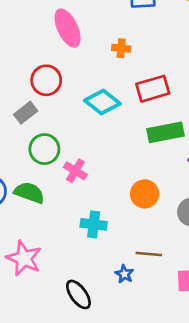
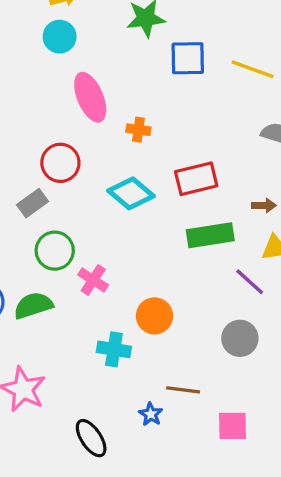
orange cross: (121, 48) -> (138, 130), moved
green semicircle: (29, 193) -> (33, 306), turned -40
orange circle: (145, 194) -> (154, 316), moved

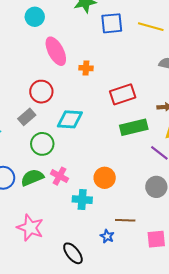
cyan diamond: (131, 193) -> (70, 119), moved, turned -32
pink cross: (93, 280) -> (59, 176), moved

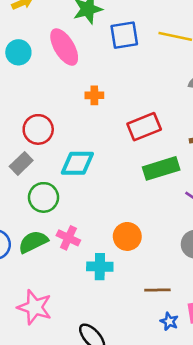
cyan circle: (35, 17) -> (18, 52), moved
pink ellipse: (56, 51) -> (64, 47), moved
blue star: (107, 236) -> (169, 321), moved

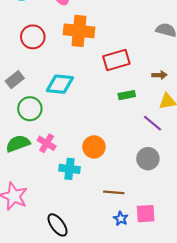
orange cross: (94, 95) -> (79, 31), size x2.0
red circle: (38, 129) -> (33, 37), moved
green rectangle: (161, 168) -> (127, 95), size x0.6

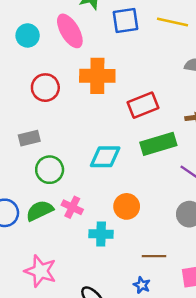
gray rectangle: (15, 80) -> (29, 138), turned 30
cyan diamond: (60, 84) -> (105, 157), moved
green rectangle: (127, 95) -> (158, 144), size x1.8
blue star: (121, 219) -> (142, 285), moved

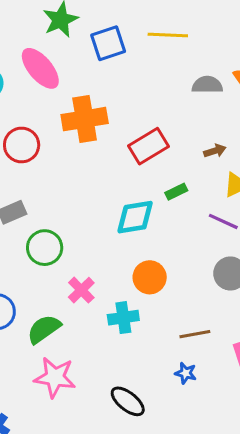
green rectangle: (158, 144) -> (176, 192), size x0.5
cyan diamond: (105, 157) -> (135, 217), moved
pink cross: (72, 207) -> (81, 290), turned 30
green semicircle: (40, 211) -> (44, 329), moved

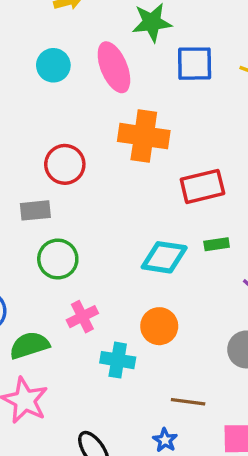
red circle: (22, 145) -> (65, 164), moved

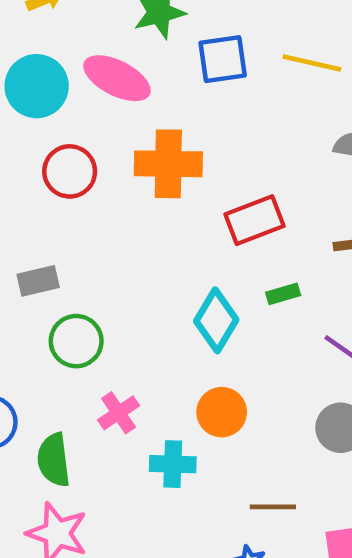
cyan circle: (53, 65) -> (37, 86), size x1.4
pink ellipse: (114, 67) -> (117, 78), turned -33
red circle: (65, 164) -> (70, 171), moved
cyan diamond: (164, 257) -> (216, 320), turned -60
green semicircle: (29, 345) -> (54, 460), turned -72

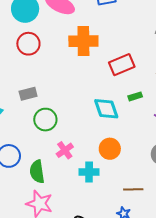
red circle: (70, 171) -> (28, 44), moved
cyan diamond: (216, 320) -> (106, 109), turned -48

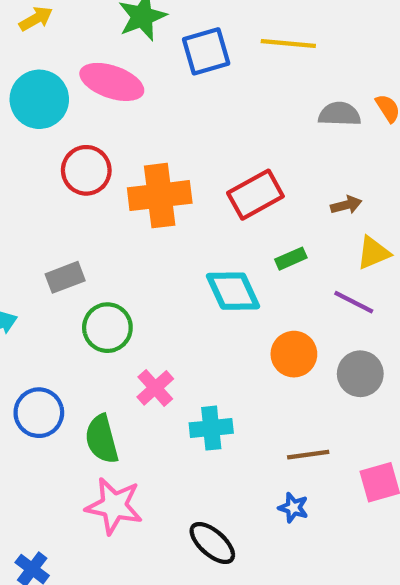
orange cross: (83, 41) -> (160, 196), moved
red circle: (28, 44) -> (86, 170), moved
orange circle: (110, 149) -> (294, 354), moved

